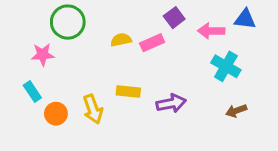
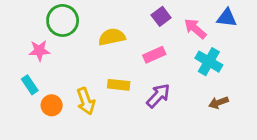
pink arrow: (211, 31) -> (195, 29), turned 40
yellow semicircle: (121, 40) -> (112, 37), size x1.4
pink rectangle: (152, 43) -> (154, 55), moved
purple arrow: (171, 103) -> (158, 96), turned -36

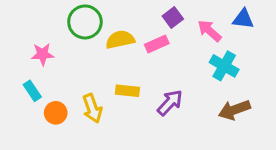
green circle: (63, 20) -> (85, 22), moved
pink rectangle: (154, 55) -> (157, 44), moved
brown arrow: (219, 103) -> (234, 110), size x1.5

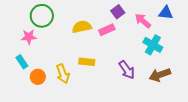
green circle: (85, 22) -> (42, 16), moved
purple arrow: (170, 103) -> (127, 70), moved, turned 102

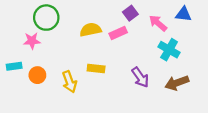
cyan rectangle: (22, 62) -> (14, 66), moved, turned -64
orange circle: (38, 77) -> (37, 75), moved

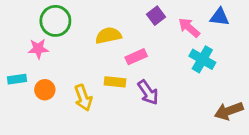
pink rectangle: (118, 33) -> (136, 57), moved
purple arrow: (140, 77) -> (148, 92), moved
brown arrow: (177, 83) -> (229, 111), moved

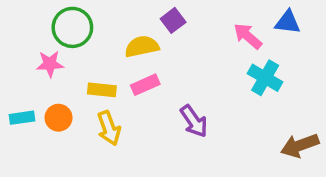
purple square: (156, 16) -> (173, 20), moved
pink rectangle: (136, 57) -> (145, 85), moved
cyan rectangle: (17, 79) -> (22, 118), moved
yellow rectangle: (115, 82) -> (102, 90), moved

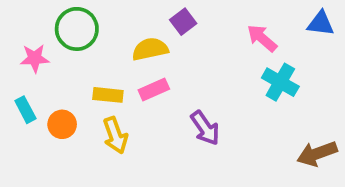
blue triangle: (288, 22) -> (321, 23), moved
pink star: (50, 64) -> (35, 58), moved
cyan rectangle: (22, 118) -> (25, 110), moved, turned 70

